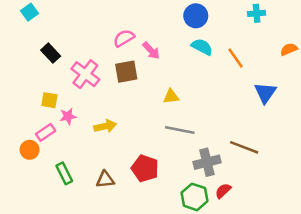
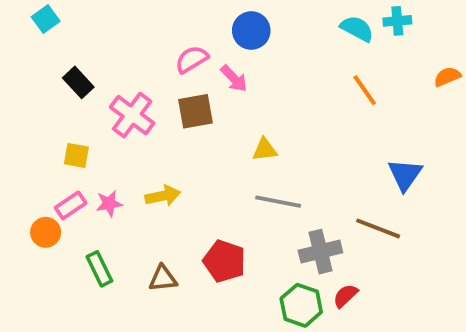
blue circle: (196, 16) -> (251, 31), moved
cyan semicircle: (202, 47) -> (357, 29), moved
blue triangle: (265, 93) -> (405, 175), moved
pink star: (68, 116) -> (109, 203), moved

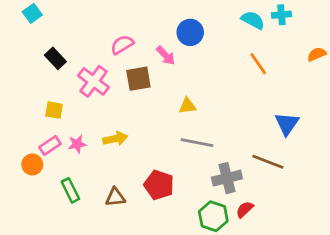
blue circle: (251, 31) -> (190, 32), moved
pink semicircle: (192, 59) -> (122, 45), moved

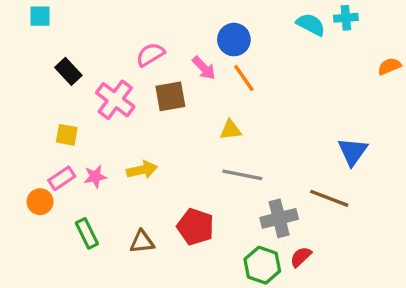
cyan square: (32, 13) -> (40, 16), turned 36
orange line: (258, 64) -> (244, 78), moved

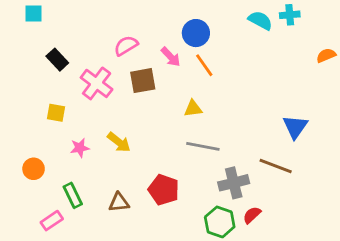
yellow arrow: (142, 170) -> (119, 142), turned 50
pink rectangle: (62, 178) -> (52, 221), moved

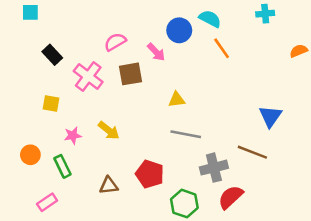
cyan semicircle: (260, 20) -> (210, 19), moved
orange line: (204, 65) -> (222, 48), moved
green rectangle: (73, 195) -> (62, 166), moved
red semicircle: (252, 215) -> (231, 197), size x1.5
green hexagon: (220, 222) -> (184, 204), moved

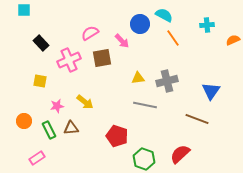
cyan cross: (265, 14) -> (207, 25), moved
pink cross: (88, 77) -> (69, 60), turned 30
gray cross: (214, 168) -> (167, 81), moved
brown triangle: (109, 186) -> (71, 128), moved

